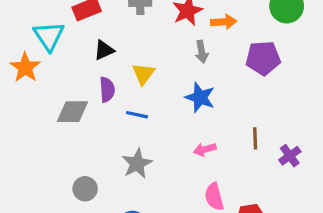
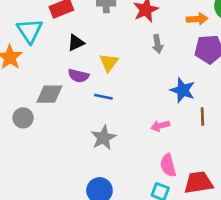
orange arrow: (224, 22) -> (197, 19), moved
purple semicircle: (107, 90) -> (78, 76), turned 108
blue star: (200, 97) -> (183, 90), moved
gray circle: (85, 189) -> (23, 118), moved

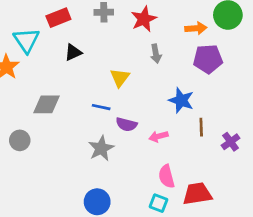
yellow triangle: (109, 62) -> (120, 78), moved
purple semicircle: (78, 76) -> (126, 124), moved
gray circle: (23, 118) -> (20, 140), moved

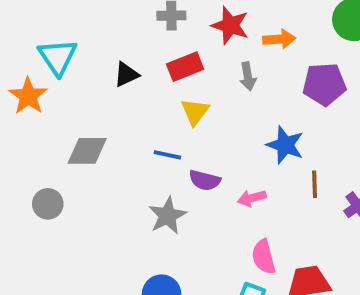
red rectangle: (58, 18) -> (185, 67), moved
red star: (144, 19) -> (230, 25), turned -30
orange arrow: (196, 28) -> (279, 39), moved

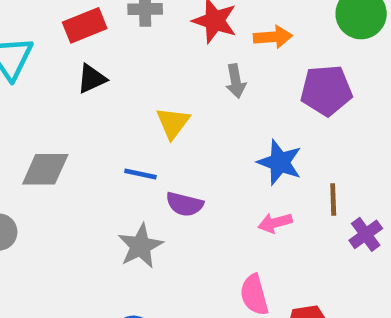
red rectangle: (185, 67) -> (85, 25), moved
brown line: (315, 184) -> (333, 200), moved
pink arrow: (252, 198) -> (275, 223), moved

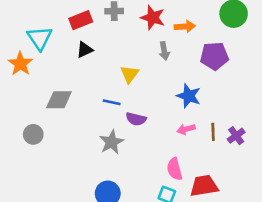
brown line: (333, 200) -> (213, 132), moved

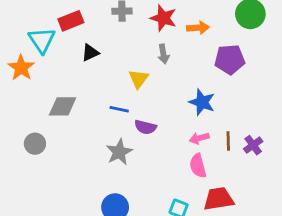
red rectangle: (81, 20) -> (71, 21), moved
gray arrow: (164, 51) -> (163, 54), moved
pink semicircle: (175, 169) -> (198, 166), moved

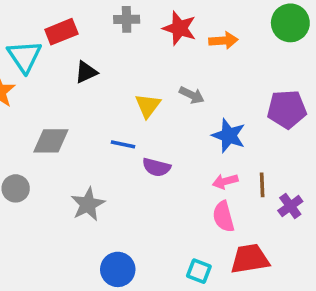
gray arrow: (163, 54) -> (192, 95), moved, turned -54
purple pentagon: (230, 59) -> (287, 109), moved
purple cross: (253, 145) -> (290, 206), moved
gray star: (119, 152) -> (88, 204), moved

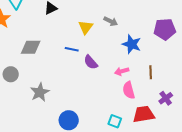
purple semicircle: (157, 167) -> (91, 62), turned 35
pink arrow: (225, 181) -> (122, 71), moved
gray star: (88, 204) -> (40, 92), moved
purple cross: (290, 206) -> (166, 98), moved

